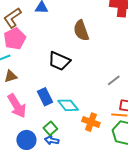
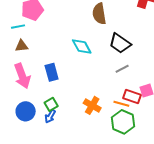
black trapezoid: (59, 61) -> (120, 43), moved
cyan diamond: (68, 105) -> (82, 46), moved
blue arrow: (52, 140) -> (50, 116), turned -80

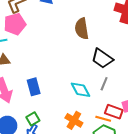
cyan diamond: (82, 46) -> (81, 90), moved
gray line: (122, 69) -> (104, 84), turned -40

